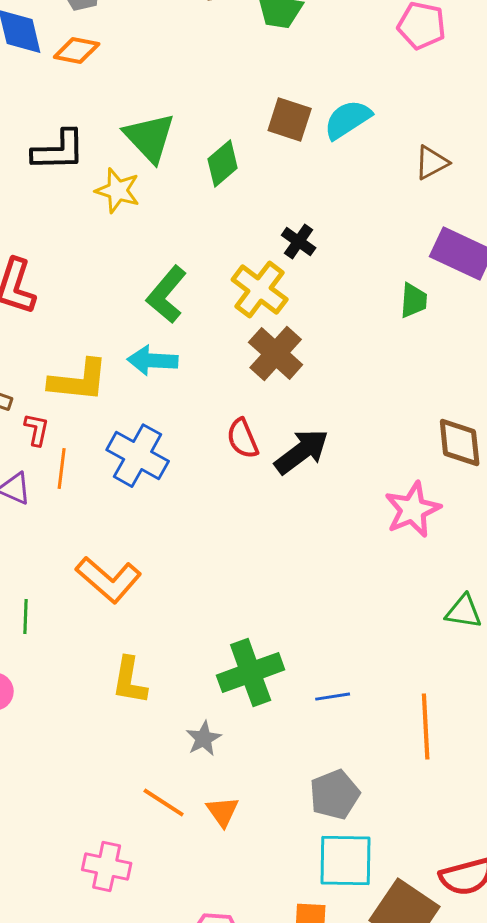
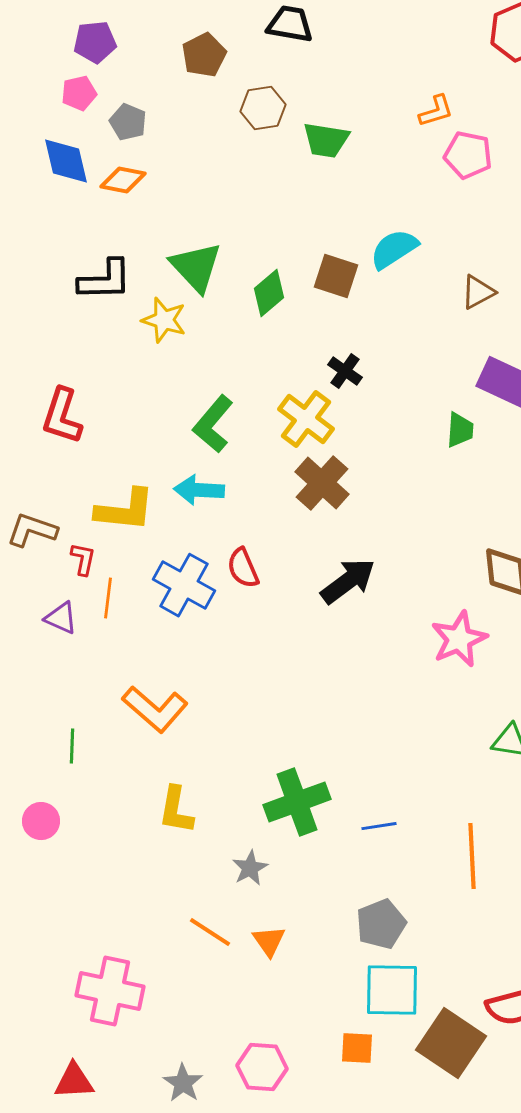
brown square: (290, 120) -> (336, 276), moved
red semicircle: (243, 439) -> (243, 568), moved
pink cross: (107, 867) -> (110, 991), moved, size x1.4

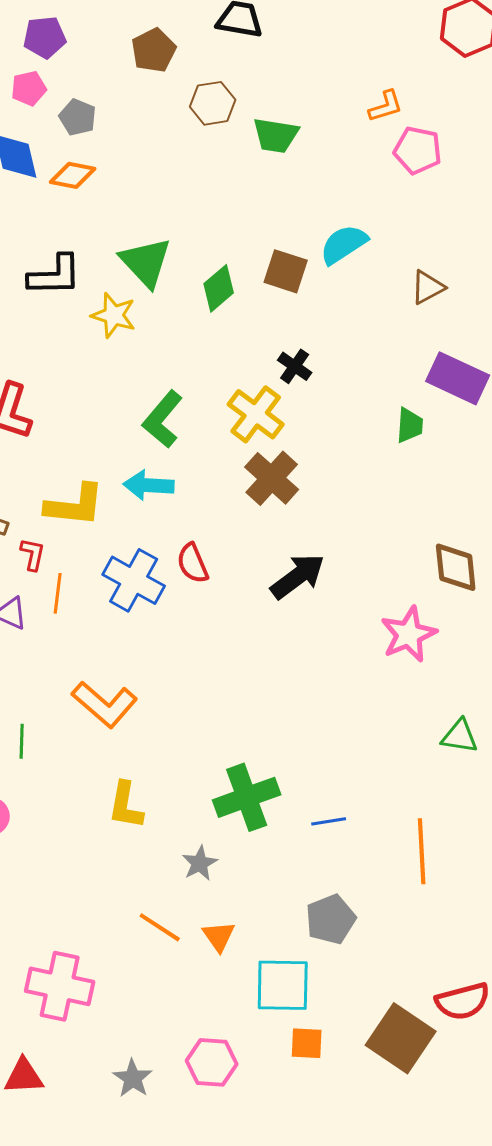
cyan square: (392, 990) -> (283, 985), moved

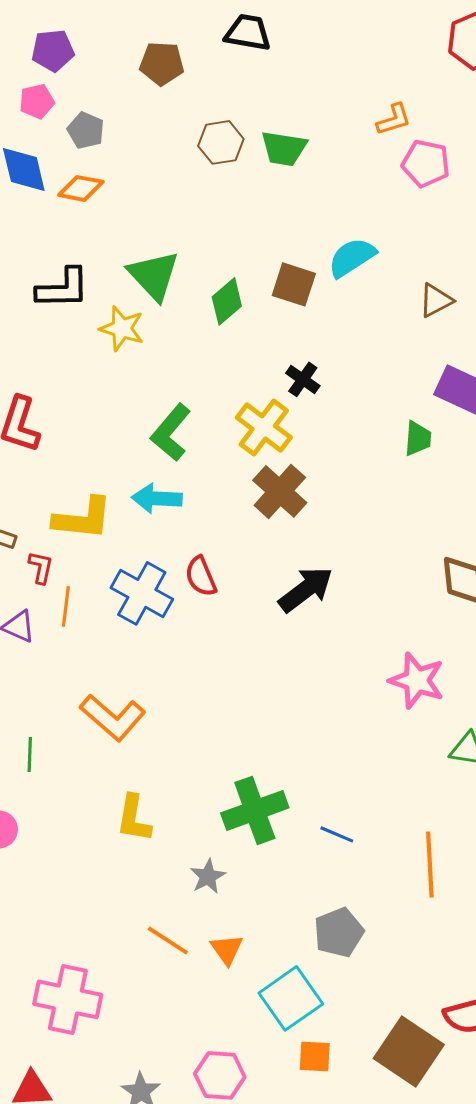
brown pentagon: (154, 50) -> (162, 63), turned 30
brown hexagon: (213, 103) -> (221, 142), moved
pink star: (409, 634) -> (417, 680), moved, turned -30
blue line: (329, 821) -> (337, 834), turned 32
cyan square: (283, 985) -> (291, 998), turned -36

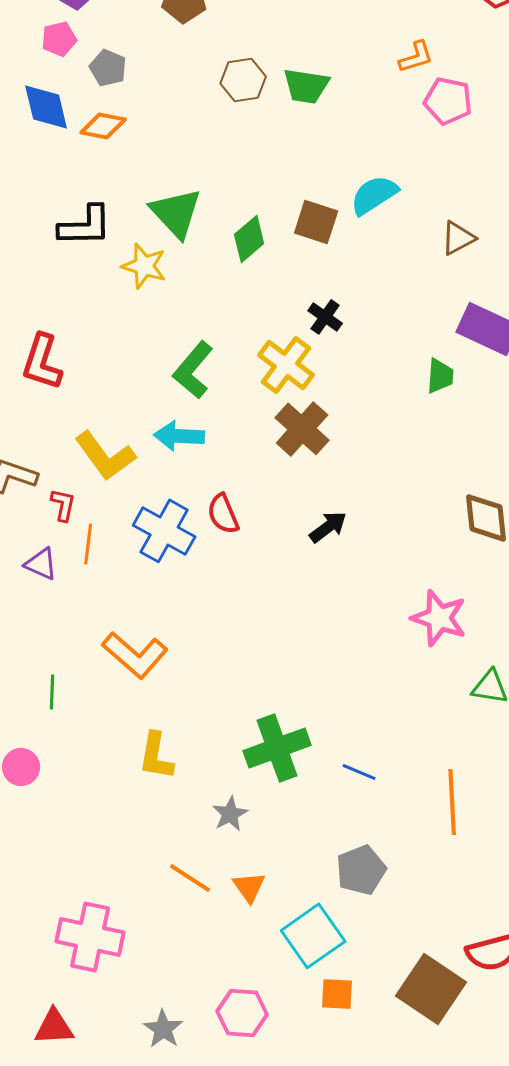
yellow L-shape: (83, 518) -> (105, 456), turned 48
black arrow: (306, 589) -> (328, 527), size x0.7

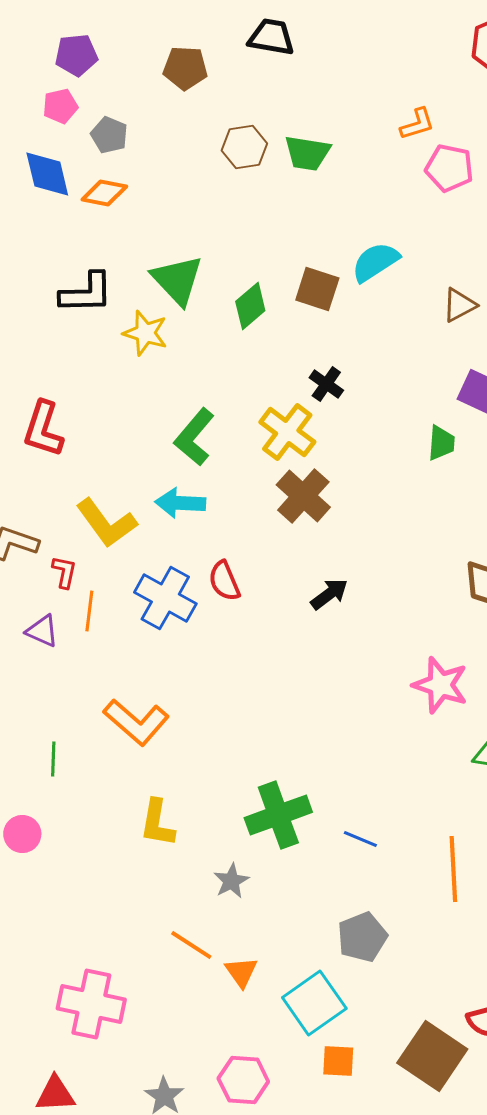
orange triangle: (249, 887) -> (241, 972), moved

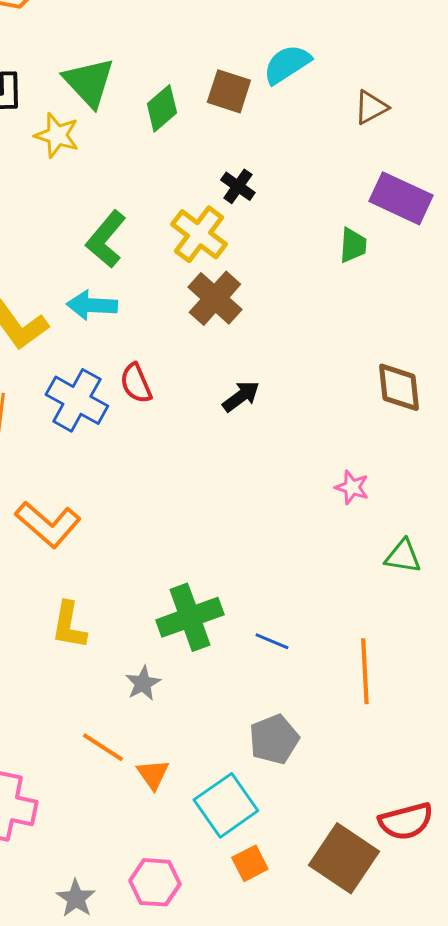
pink star: (440, 685) -> (352, 487), size x0.6
orange square: (338, 1061) -> (250, 863), turned -30

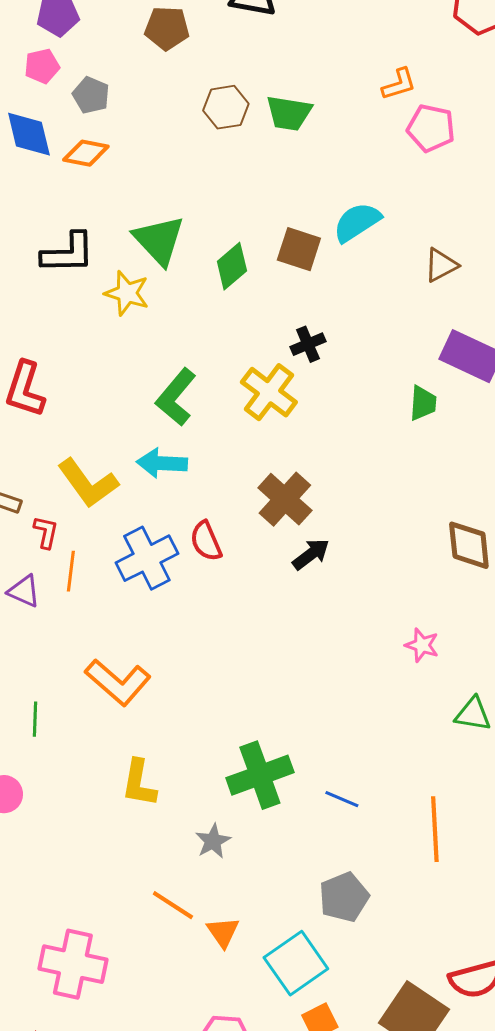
black cross: (238, 186) -> (308, 344), turned 32
brown cross: (215, 298) -> (285, 499), moved
blue cross: (77, 400) -> (147, 558), turned 34

